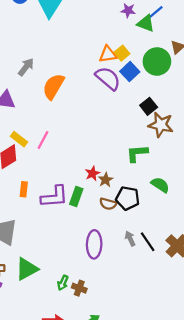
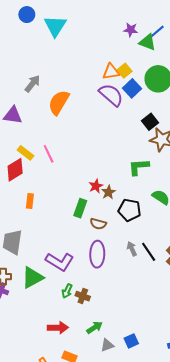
pink line: (43, 140) -> (49, 154), turned -54
purple L-shape: (54, 197) -> (60, 262), moved, turned 36
brown semicircle: (108, 204) -> (98, 224), moved

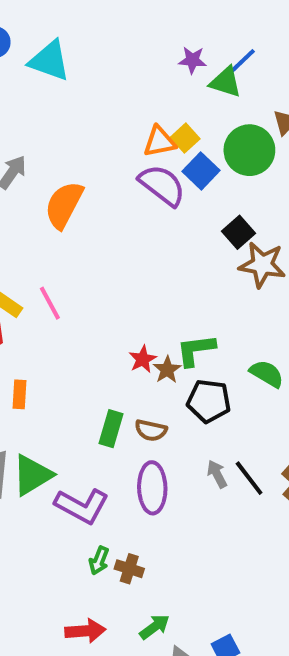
cyan triangle: (55, 26) -> (49, 61), turned -40
green L-shape: (139, 167) -> (196, 350), moved
green rectangle: (80, 208) -> (111, 429), moved
green triangle: (32, 278) -> (32, 475), moved

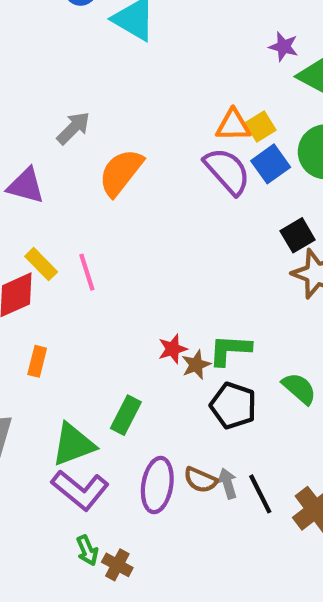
brown semicircle: (151, 430) -> (200, 480), moved
green triangle: (32, 475) -> (73, 445), moved
green arrow: (99, 561) -> (87, 550), turned -56

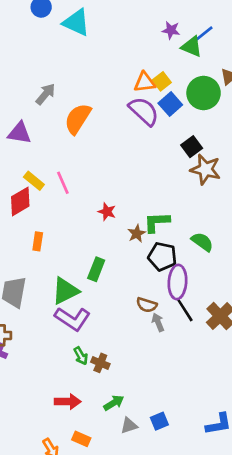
red star: (173, 349) -> (107, 212), moved, turned -30
gray arrow: (228, 483) -> (158, 322), moved
purple ellipse: (157, 485) -> (178, 282), moved

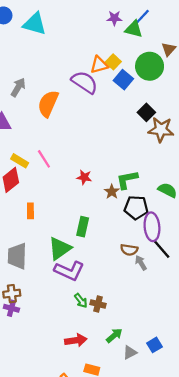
purple semicircle: (144, 111) -> (85, 82), moved

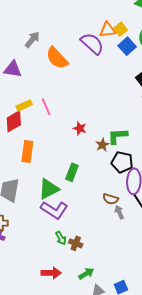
orange semicircle: (48, 104) -> (57, 58), turned -75
yellow rectangle: (20, 161) -> (24, 105), turned -63
orange rectangle: (30, 211) -> (27, 152), size x1.5

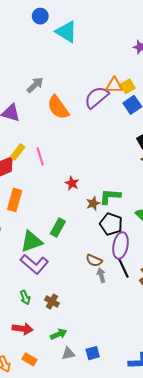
purple semicircle: (92, 44) -> (97, 97), turned -90
yellow rectangle: (24, 105) -> (18, 152), turned -35
green arrow: (61, 238) -> (25, 297), moved

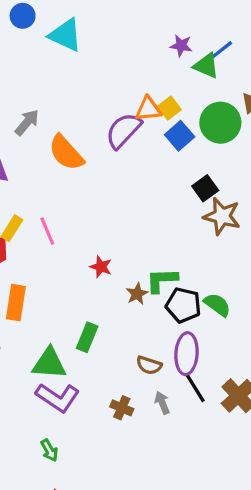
black pentagon: (111, 224) -> (183, 305), moved
green triangle: (31, 241) -> (49, 363), turned 30
brown semicircle: (94, 260) -> (149, 365), moved
brown cross: (52, 302) -> (122, 408), moved

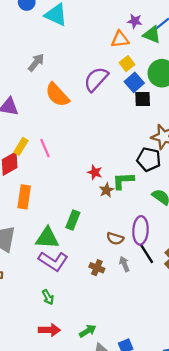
orange triangle: (148, 109) -> (120, 39), moved
gray arrow: (27, 122) -> (36, 62), moved
black square: (205, 188) -> (143, 99), moved, turned 35
red star: (101, 267) -> (95, 172), moved
black pentagon: (183, 305) -> (149, 159), moved

